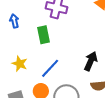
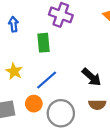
black arrow: (91, 61) -> (92, 77), turned 102

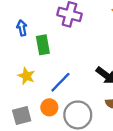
green rectangle: (43, 43) -> (43, 45), moved

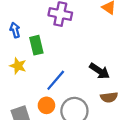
yellow star: (26, 76) -> (18, 66), moved

